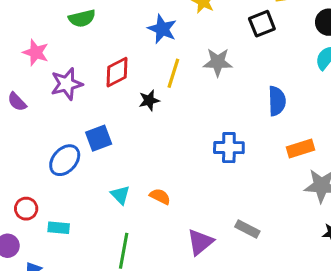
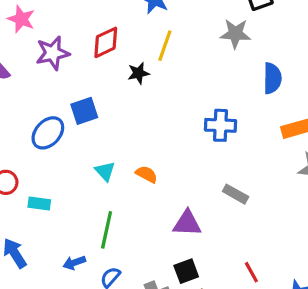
gray star: (218, 62) -> (235, 34), moved
gray rectangle: (247, 229) -> (236, 194), moved
purple triangle: (200, 242) -> (187, 223), turned 40

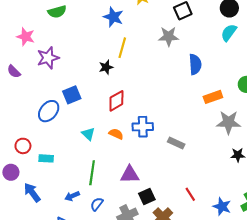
red diamond: (106, 42) -> (116, 101), moved
blue cross: (221, 125) -> (143, 127), moved
purple triangle: (187, 223) -> (130, 175), moved

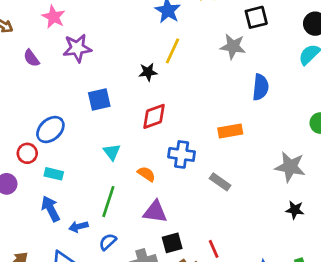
orange rectangle: (213, 97) -> (230, 131), moved
blue ellipse: (49, 111) -> (50, 130), moved
orange semicircle: (116, 134) -> (146, 174), moved
blue arrow: (32, 193) -> (51, 209), moved
red line: (190, 194) -> (214, 249), moved

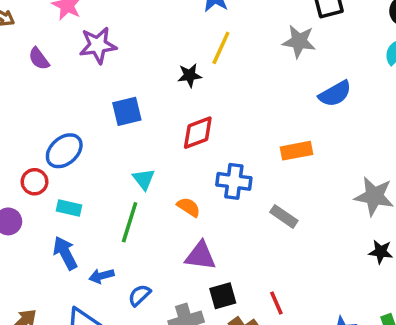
blue semicircle: (260, 87) -> (335, 94), turned 55
green line: (108, 202) -> (130, 222), moved

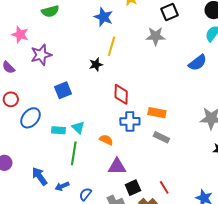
blue semicircle: (335, 94) -> (198, 63), moved
red diamond: (198, 133) -> (121, 94), moved, turned -60
orange rectangle: (297, 151) -> (157, 113), moved, turned 30
red circle: (35, 182) -> (11, 99), moved
cyan rectangle: (69, 208) -> (58, 130), moved

